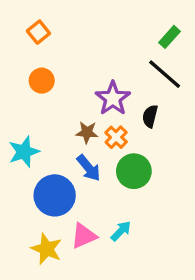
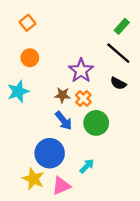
black semicircle: (150, 116) -> (118, 83), moved, turned -77
cyan star: (24, 152) -> (18, 92), moved
blue circle: (55, 195) -> (50, 153), moved
pink triangle: (84, 236) -> (61, 186), moved

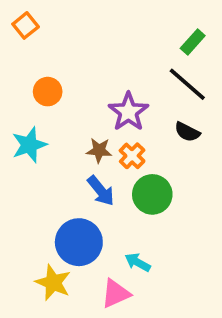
orange square: (27, 23) -> (26, 25), moved
cyan arrow: (87, 166) -> (138, 262), turned -105
pink triangle: (61, 186) -> (116, 294), moved

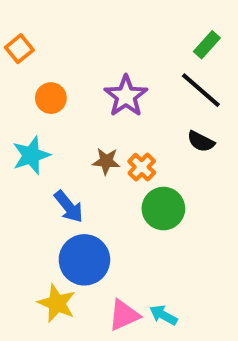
orange square: (26, 25) -> (19, 49), moved
purple star: (128, 112) -> (126, 96), moved
blue arrow: (101, 191) -> (69, 207), moved
cyan arrow: (138, 262) -> (163, 315), moved

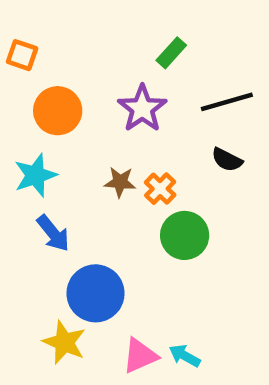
green rectangle: (207, 45) -> (171, 53), moved
orange square: (19, 49) -> (22, 55), turned -32
black line: (201, 90) -> (227, 102), turned -57
orange circle: (51, 98) -> (58, 111), size x1.4
blue arrow: (69, 207) -> (53, 233), moved

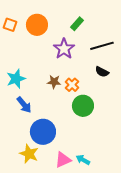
orange circle: (58, 111) -> (37, 25), moved

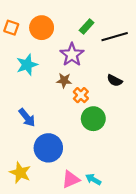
black line: (102, 46) -> (115, 37), moved
cyan star: (16, 79) -> (27, 65), moved
brown star: (54, 82) -> (64, 80), moved
yellow star: (29, 154) -> (20, 173), moved

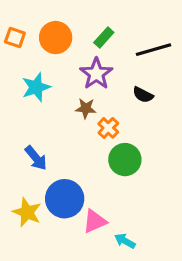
green rectangle: (87, 27) -> (104, 38), moved
black semicircle: (115, 80) -> (143, 95), moved
yellow star: (20, 173) -> (27, 212), moved
pink triangle: (71, 179) -> (95, 221), moved

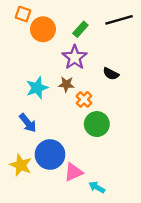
orange square: (15, 38) -> (23, 14), moved
black line: (154, 50) -> (119, 20), moved
cyan star: (36, 87) -> (37, 88), moved

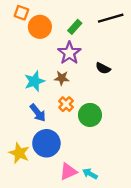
orange cross: (84, 99) -> (66, 104), moved
blue arrow: (28, 123) -> (38, 113), moved
pink triangle: (73, 172) -> (68, 172), moved

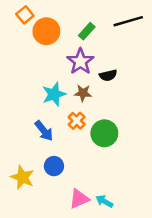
orange square: (21, 13) -> (25, 15), turned 32
black semicircle: (103, 68) -> (108, 75), moved, turned -40
brown star: (62, 78) -> (83, 93), moved
cyan star: (34, 81) -> (54, 94), moved
blue circle: (46, 143) -> (54, 166), size x0.6

